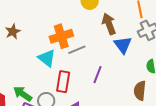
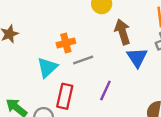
orange cross: (61, 36) -> (66, 43), size x0.7
cyan triangle: (47, 58) -> (47, 67), turned 36

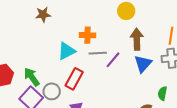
purple line: (105, 90) -> (113, 60), moved

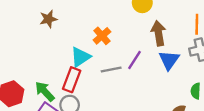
orange cross: (88, 35) -> (102, 36), turned -35
gray line: (98, 53) -> (111, 70), moved
red rectangle: (74, 79) -> (72, 80), moved

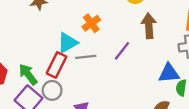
blue triangle: (169, 60) -> (169, 73), moved, turned 45
gray line: (111, 70) -> (86, 57), moved

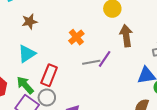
cyan triangle: (68, 43) -> (27, 54), moved
gray line: (86, 57) -> (91, 62), moved

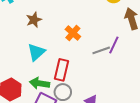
orange cross: (76, 37) -> (73, 33), moved
green arrow: (25, 85) -> (40, 83), turned -30

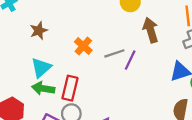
gray line: (101, 50) -> (114, 53), moved
green arrow: (40, 83) -> (43, 88), moved

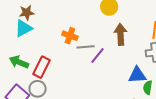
orange cross: (83, 46) -> (70, 36), moved, turned -35
cyan triangle: (41, 68) -> (23, 28), moved

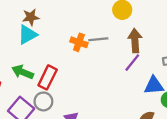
gray line: (86, 47) -> (98, 39), moved
purple line: (98, 56) -> (132, 63), moved

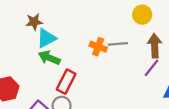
brown star: (31, 17) -> (34, 22), moved
green arrow: (23, 72) -> (49, 58), moved

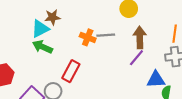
brown star: (34, 22) -> (52, 17), moved
red rectangle: (66, 82) -> (71, 71), moved

